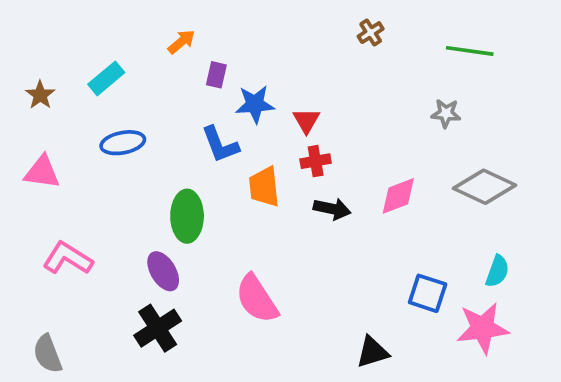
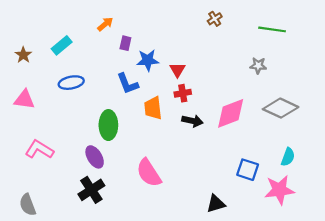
pink diamond: (398, 196) -> (231, 113), size x1.4

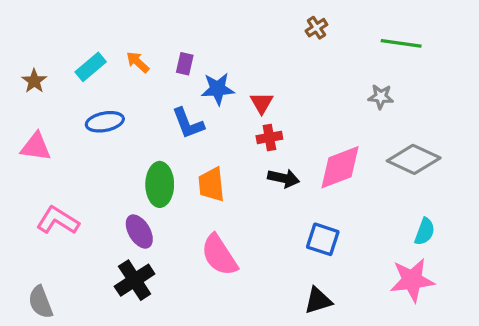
orange arrow: (105, 24) -> (138, 62), moved, turned -98
orange trapezoid: (153, 108) -> (211, 184), moved
blue square: (248, 170) -> (323, 239), moved

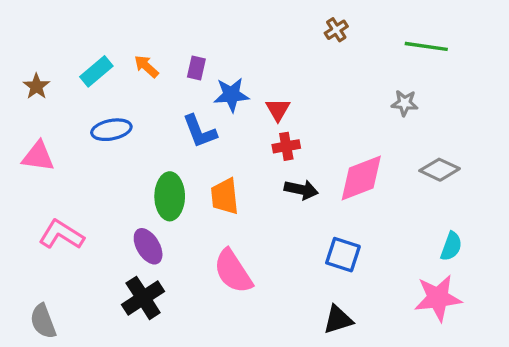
gray diamond: (414, 159) -> (440, 170), size x0.7

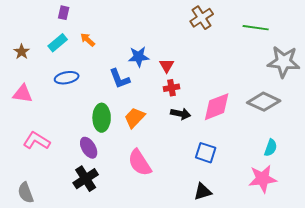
brown cross: (336, 30) -> (202, 18), size x1.6
purple rectangle: (196, 68) -> (64, 13), moved
gray star: (405, 103) -> (284, 62), moved, size x2.0
gray diamond: (440, 170) -> (264, 102), size x1.4
orange trapezoid: (225, 196) -> (135, 118), turned 50

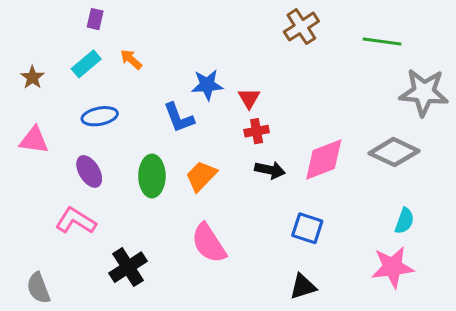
pink L-shape: (37, 141) -> (76, 221), moved
purple ellipse: (89, 148) -> (89, 171), moved

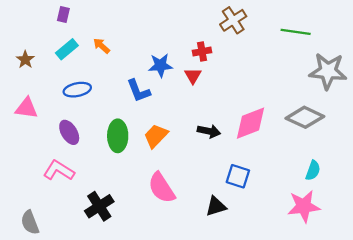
purple rectangle: (95, 19) -> (63, 15), moved
red cross: (257, 131) -> (202, 51), moved
black triangle: (303, 287) -> (216, 206), moved

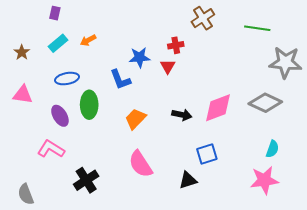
orange arrow: (102, 46) -> (88, 40), turned -70
green ellipse: (118, 136) -> (89, 105), moved
blue square: (238, 176) -> (207, 154), turned -35

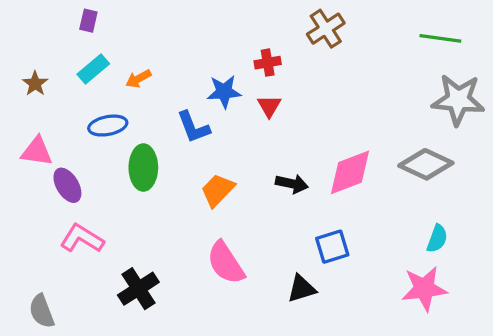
green line: (257, 28) -> (440, 38), moved
orange arrow: (88, 40) -> (138, 79), moved
red cross: (176, 45) -> (268, 63), moved
purple ellipse: (60, 116) -> (67, 185), moved

